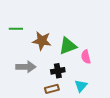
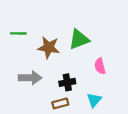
green triangle: (68, 46) -> (79, 39), moved

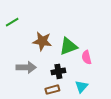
green line: (18, 33) -> (12, 22), moved, turned -32
green triangle: (79, 39) -> (68, 46), moved

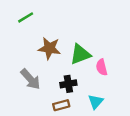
green line: (12, 22) -> (26, 17), moved
gray arrow: (26, 67) -> (30, 79), turned 48

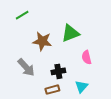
green triangle: (80, 54) -> (70, 33), moved

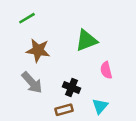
brown star: (42, 41) -> (38, 50), moved
black cross: (58, 71) -> (72, 88), turned 32

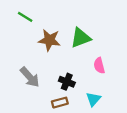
green line: (27, 18) -> (25, 17), turned 63
brown star: (38, 50) -> (49, 40), moved

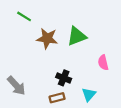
pink semicircle: (99, 66) -> (103, 63), moved
gray arrow: (30, 77) -> (16, 86), moved

